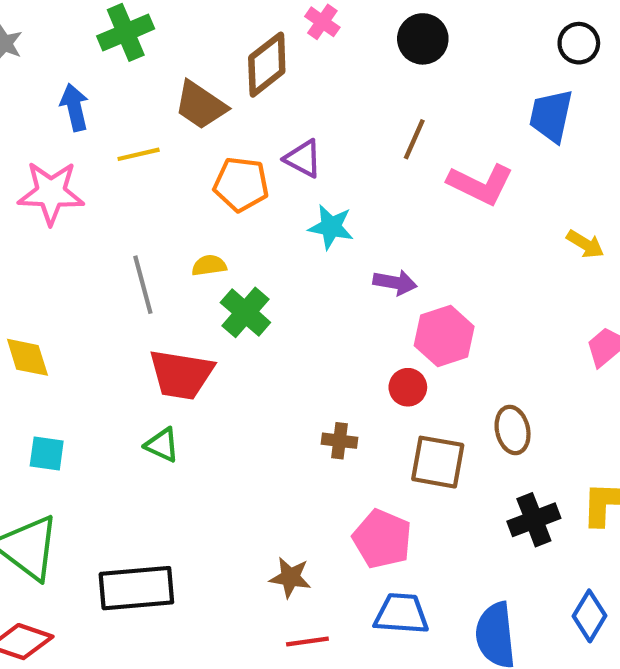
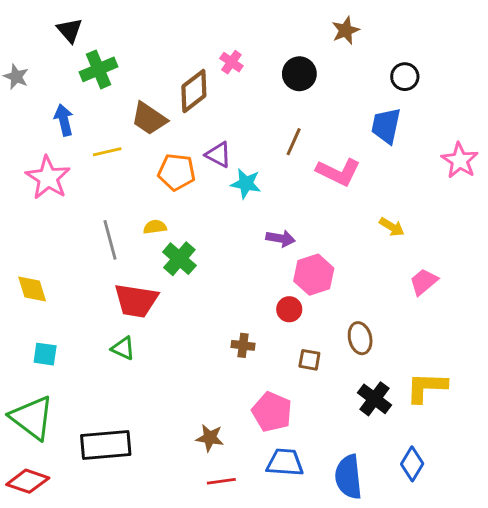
pink star: (51, 193) -> (48, 178), turned 30
cyan star: (331, 227) -> (246, 184), moved
yellow arrow: (585, 244) -> (392, 227), moved
brown square: (438, 462) -> (309, 360), size x0.6
black cross: (534, 520) -> (374, 399), turned -32

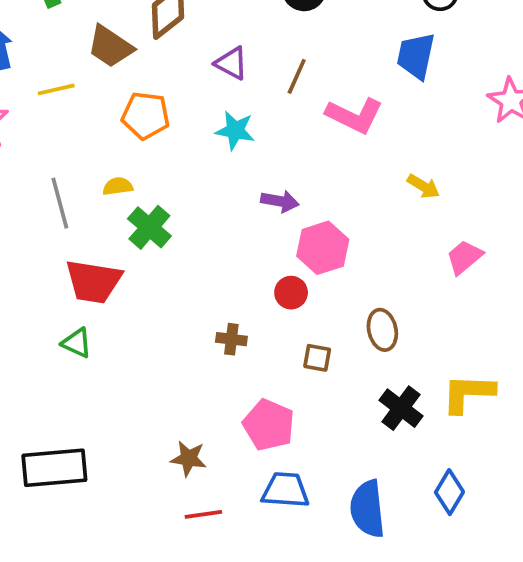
purple triangle: (218, 155) -> (231, 63), moved

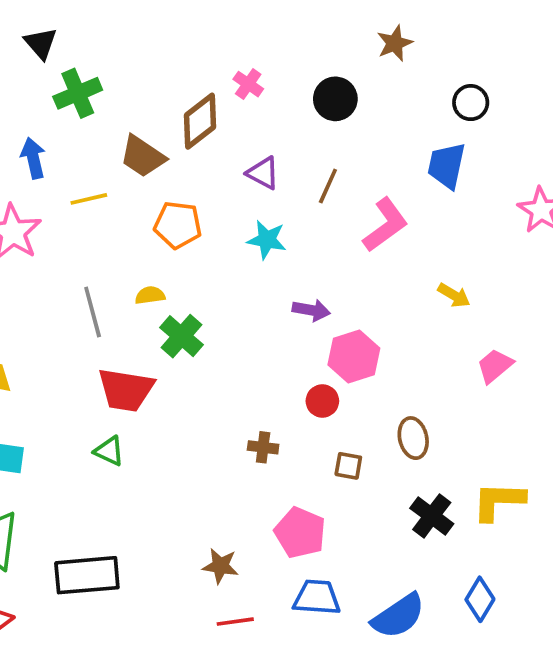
pink L-shape: (354, 116) -> (385, 225), turned -62
blue semicircle: (367, 509) -> (398, 616), turned -118

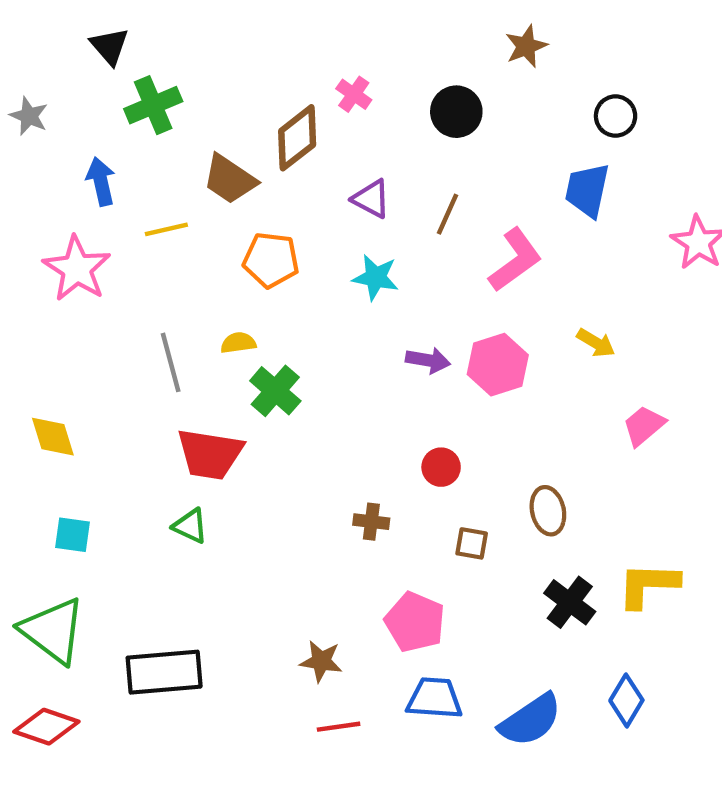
pink hexagon: (354, 357) -> (498, 365), moved

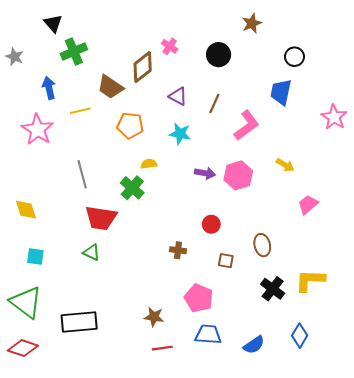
yellow semicircle: (238, 343) -> (149, 164), moved
blue semicircle: (530, 720) -> (254, 345), size x0.7

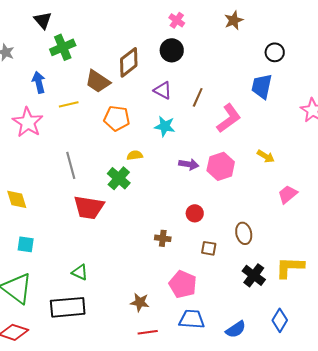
pink cross: (170, 46) -> (177, 20), moved
black circle: (219, 55) -> (172, 50), moved
green triangle: (92, 252) -> (80, 272), moved

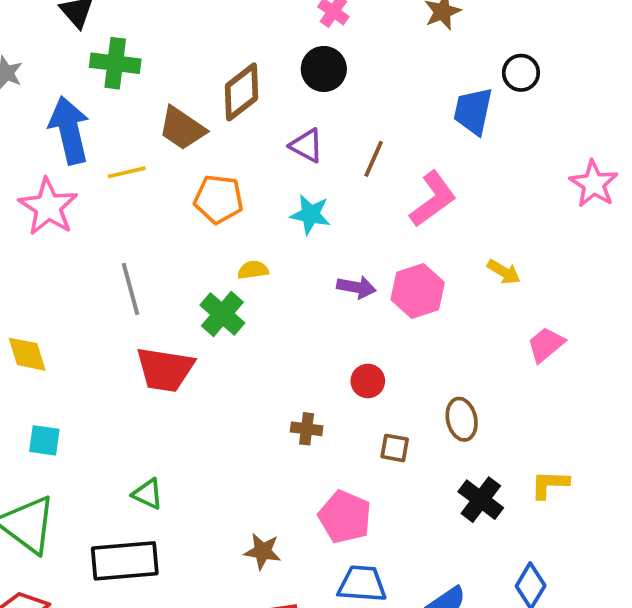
green cross: (63, 47) -> (115, 63), turned 30
blue arrow: (39, 82) -> (69, 130), size x1.6
blue trapezoid: (262, 86) -> (473, 111), moved
yellow L-shape: (290, 267) -> (550, 484), size x0.7

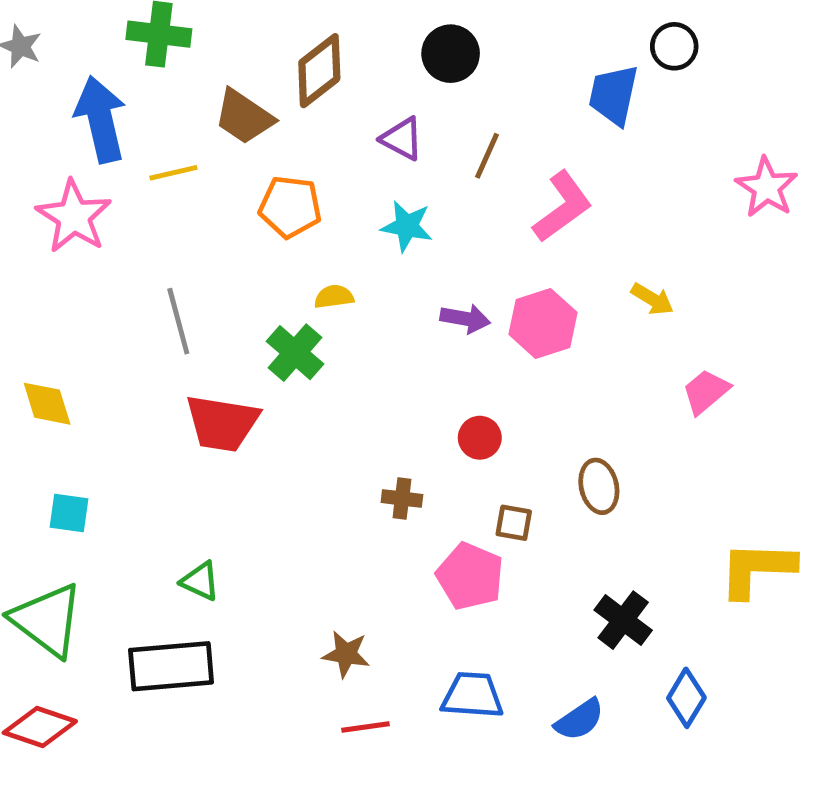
black circle: (324, 69) -> (451, 54), moved
yellow L-shape: (550, 484) -> (757, 569), moved, size x1.6
black cross: (481, 500) -> (623, 620), moved
pink pentagon: (345, 517) -> (470, 576), moved

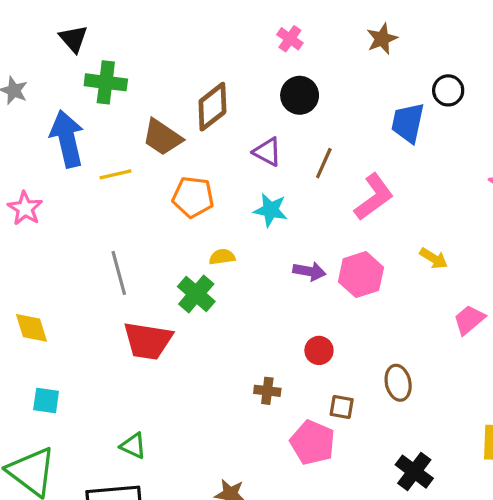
pink star: (74, 217) -> (25, 208), moved, size x0.7

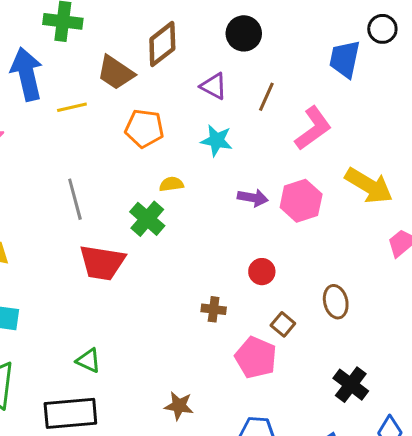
yellow arrow: (434, 258) -> (369, 186), size x1.8
brown square: (342, 407) -> (283, 324), turned 30

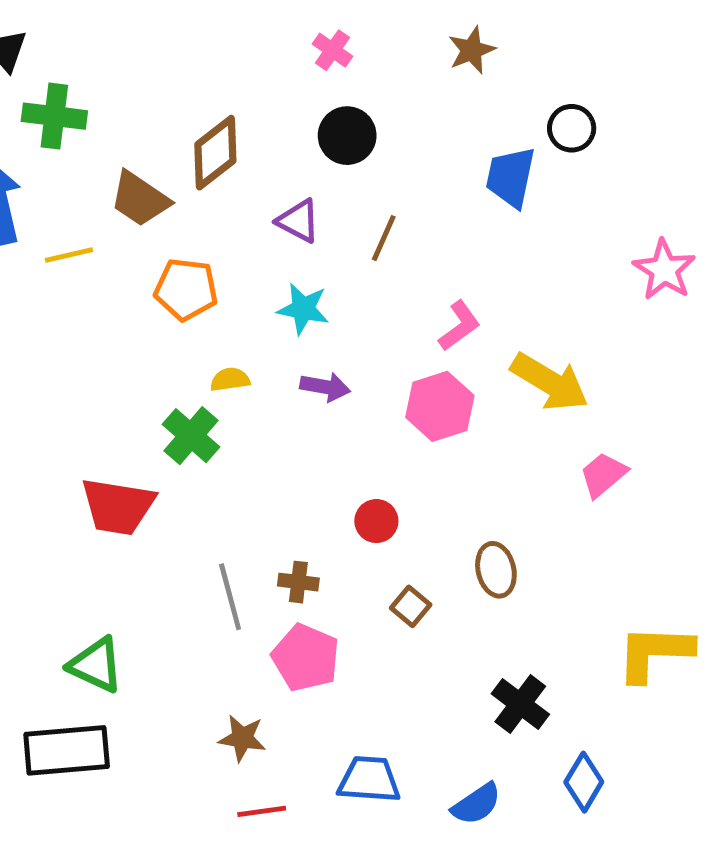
pink L-shape: (313, 128) -> (459, 326), moved, size x0.7
purple arrow: (253, 198) -> (325, 387), moved
gray line: (75, 199) -> (230, 597), moved
pink pentagon: (256, 358) -> (306, 658), moved
green triangle: (88, 361) -> (96, 665), size x1.4

